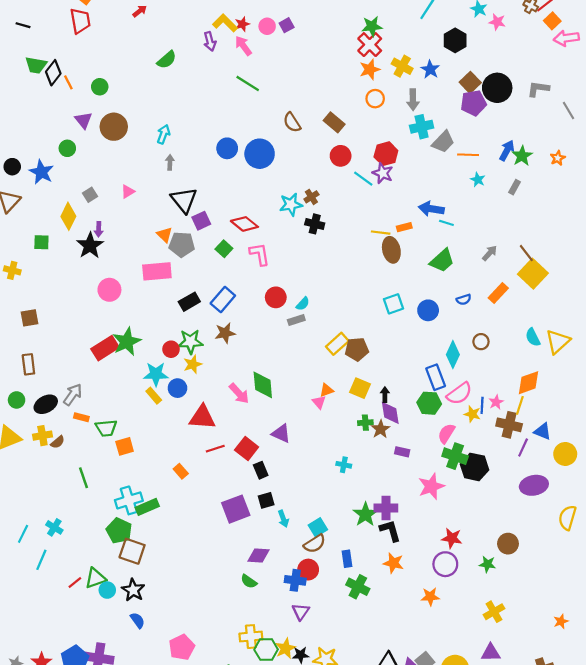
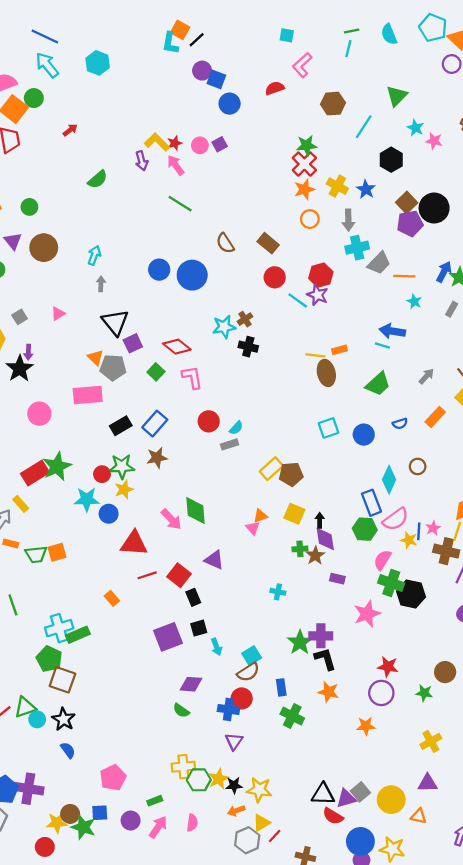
blue arrow: (431, 209) -> (392, 331), moved
yellow rectangle: (154, 396) -> (21, 504), moved
orange square: (125, 446) -> (57, 552), moved

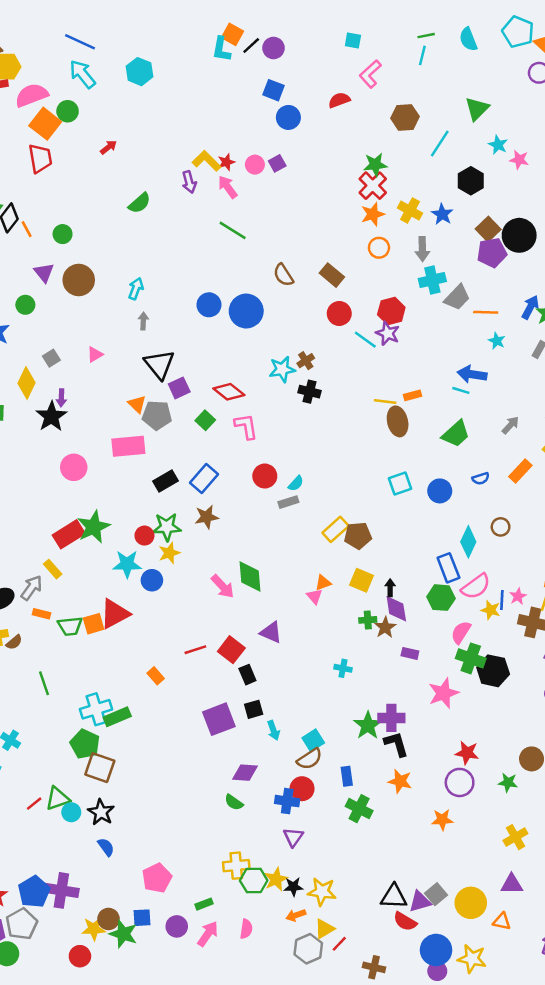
purple circle: (202, 71) -> (273, 48), moved
red triangle: (134, 543) -> (115, 614), moved, turned -32

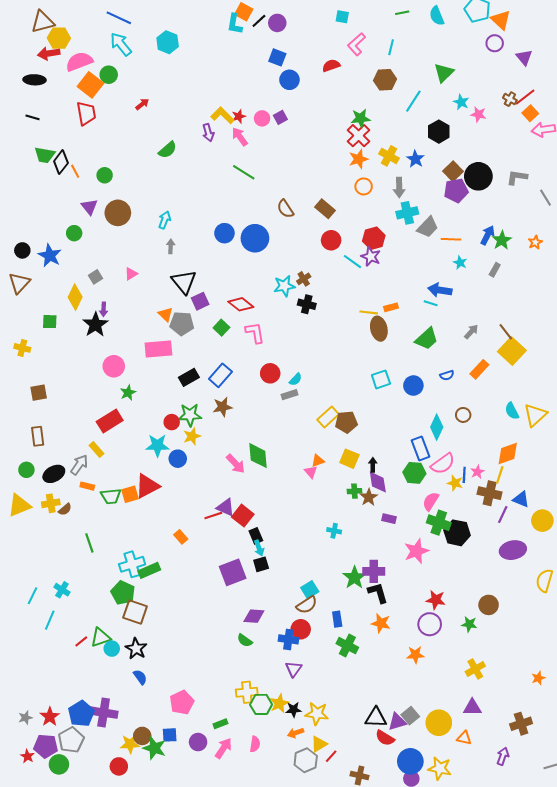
cyan line: (422, 55) -> (391, 47), moved
green star: (94, 527) -> (128, 393), moved, size x0.6
purple triangle: (271, 632) -> (225, 507), moved
cyan arrow: (273, 730) -> (259, 548), moved

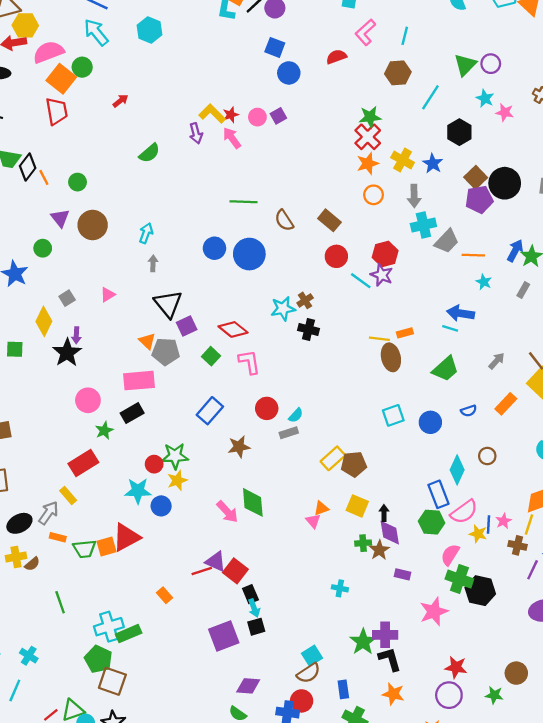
purple circle: (495, 43) -> (491, 64), moved
green line: (244, 172) -> (244, 202), moved, turned -30
black rectangle: (189, 377) -> (132, 413), moved
brown star: (222, 407) -> (239, 447), moved
brown cross: (490, 493) -> (517, 545), size x0.7

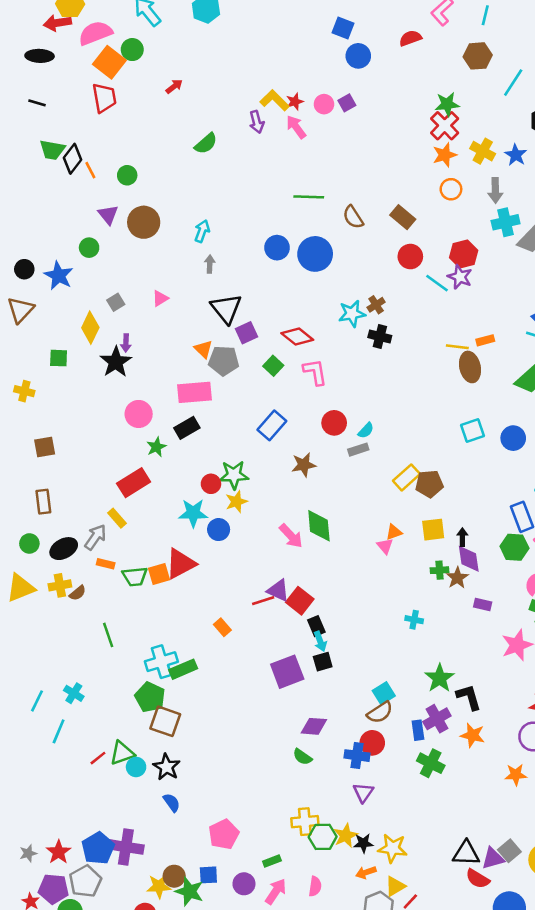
yellow square: (357, 506) -> (433, 530), turned -30
purple cross: (385, 635) -> (437, 719), moved, turned -30

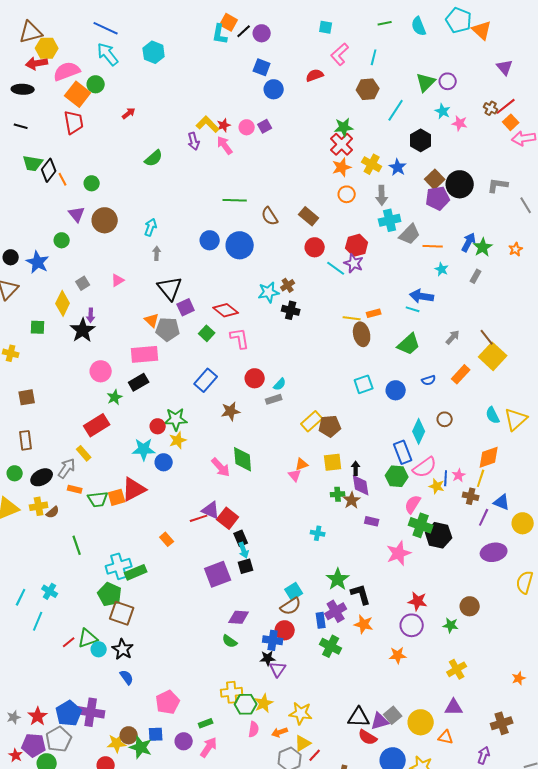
black star: (363, 843) -> (268, 658), moved
pink semicircle: (315, 886) -> (254, 729), moved

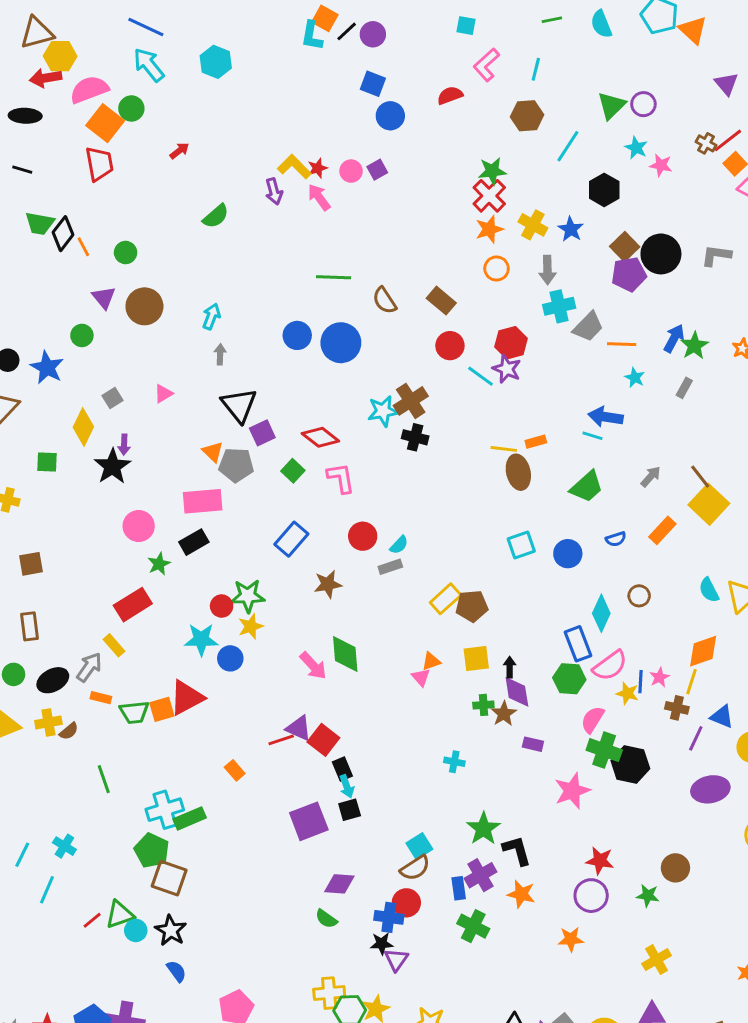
brown cross: (288, 285) -> (411, 401), size x1.6

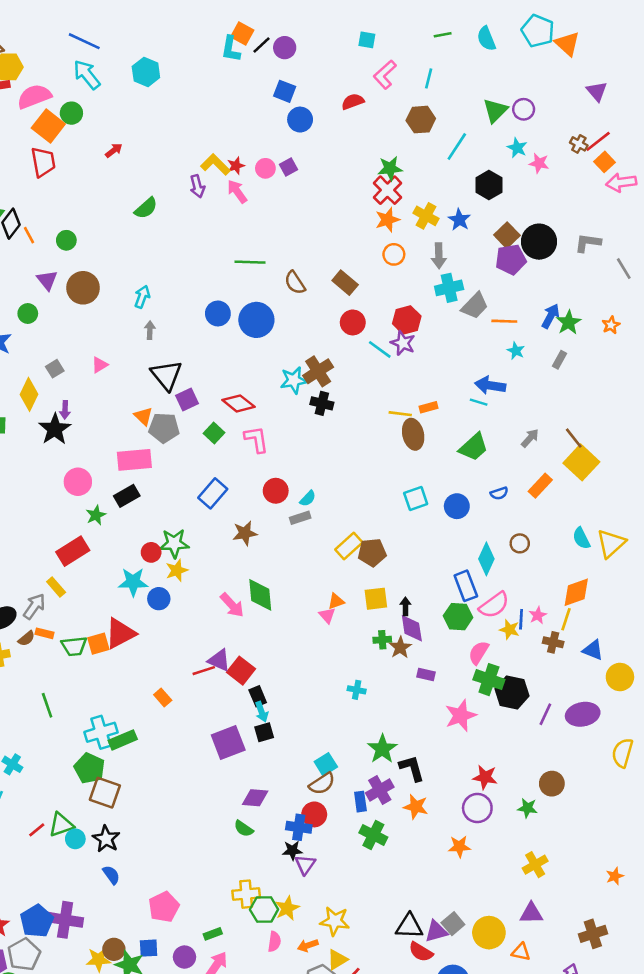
brown semicircle: (69, 731) -> (26, 638), moved
purple line: (696, 738) -> (545, 714), moved

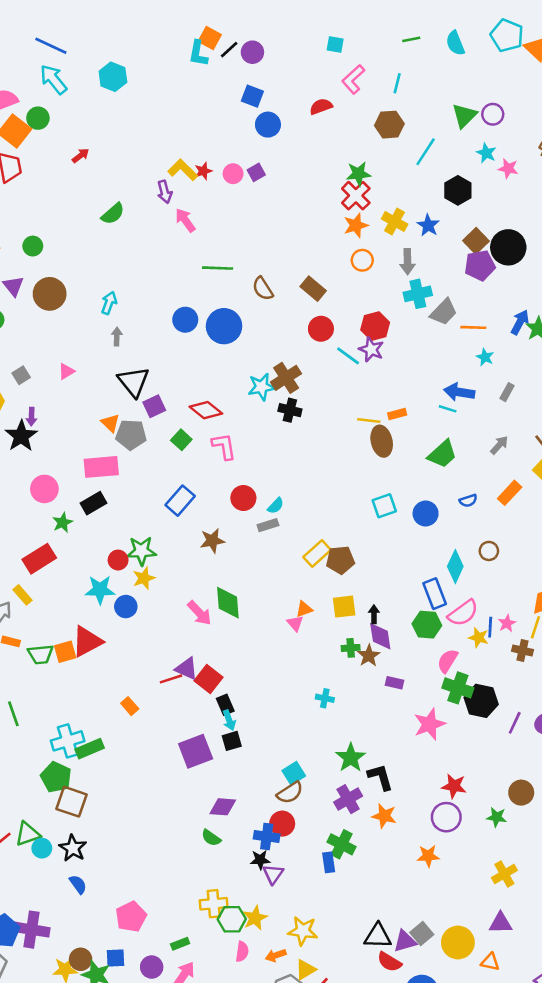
pink arrow: (237, 191) -> (185, 220), moved
gray rectangle: (560, 360) -> (507, 392), moved
blue rectangle: (360, 802) -> (329, 862), moved

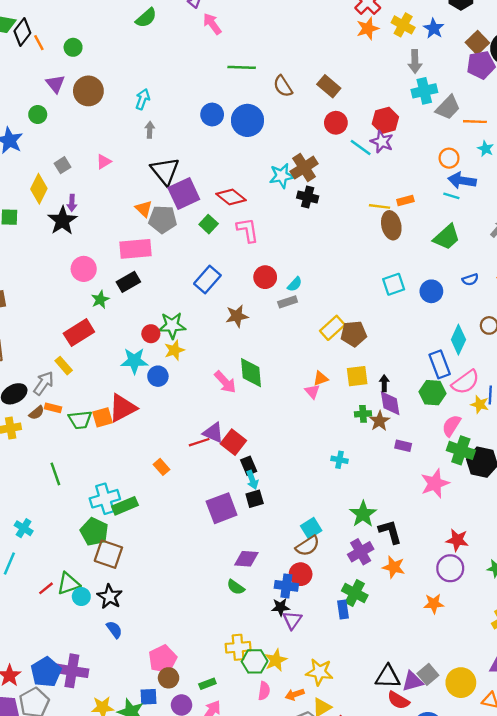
orange circle: (362, 260) -> (449, 158), moved
purple square: (154, 406) -> (184, 193), size x1.5
brown circle: (81, 959) -> (169, 678), moved

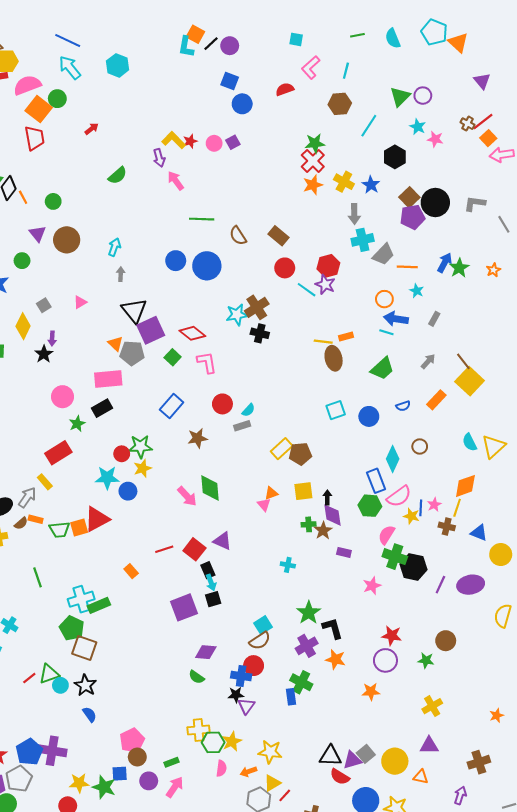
black star: (62, 221) -> (44, 354), size x0.7
purple triangle: (213, 433) -> (222, 541), moved
pink star: (435, 483) -> (372, 586), size x0.7

